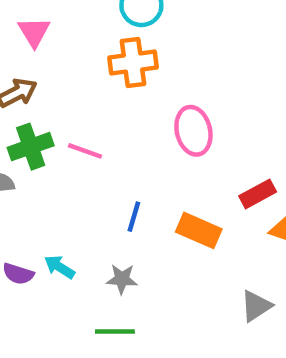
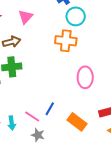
pink line: (85, 151) -> (32, 117), moved
cyan arrow: (60, 267) -> (12, 123), turned -144

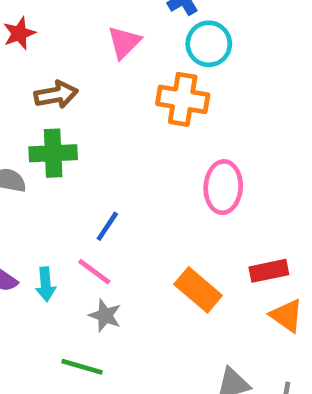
pink triangle: (25, 17) -> (124, 42), moved
blue line: (50, 109) -> (107, 226), moved

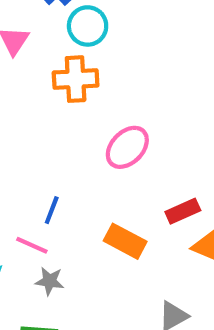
pink ellipse: (223, 187) -> (127, 147), turned 54
blue line: (107, 226) -> (52, 210), moved

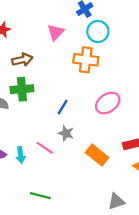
blue line: (52, 210) -> (63, 107), moved
gray star: (50, 281) -> (66, 133), moved

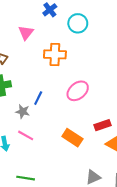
cyan circle: (98, 31) -> (78, 23), moved
gray star: (66, 133) -> (23, 112), moved

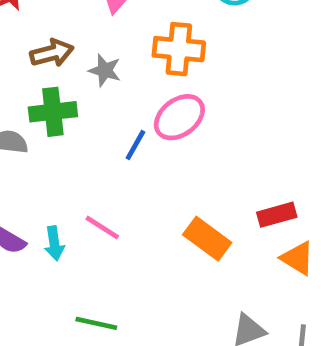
pink ellipse: (78, 91) -> (179, 117), moved
gray star: (23, 112) -> (105, 70), moved

